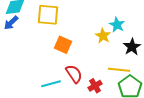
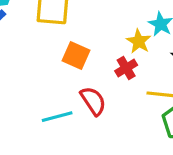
red cross: (95, 86) -> (126, 68), moved

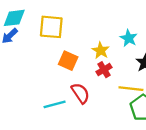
yellow star: (139, 41) -> (101, 50), moved

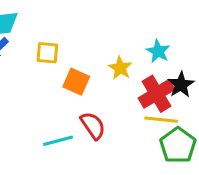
yellow square: (51, 27) -> (47, 53), moved, size x0.7
red cross: (104, 70) -> (157, 94), moved, size x1.6

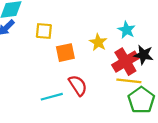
orange square: (76, 82) -> (65, 53), turned -36
black star: (181, 85) -> (144, 55), turned -30

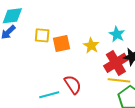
orange square: (65, 53) -> (62, 43), moved

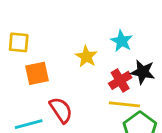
orange square: (62, 43) -> (37, 73), moved
red cross: (116, 63) -> (120, 80), size x0.7

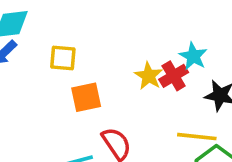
red cross: (120, 80) -> (174, 76), moved

